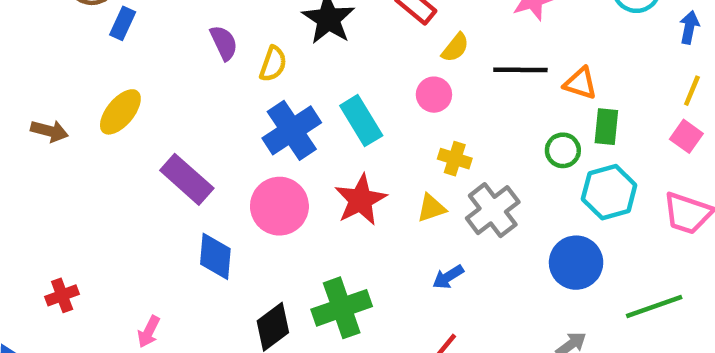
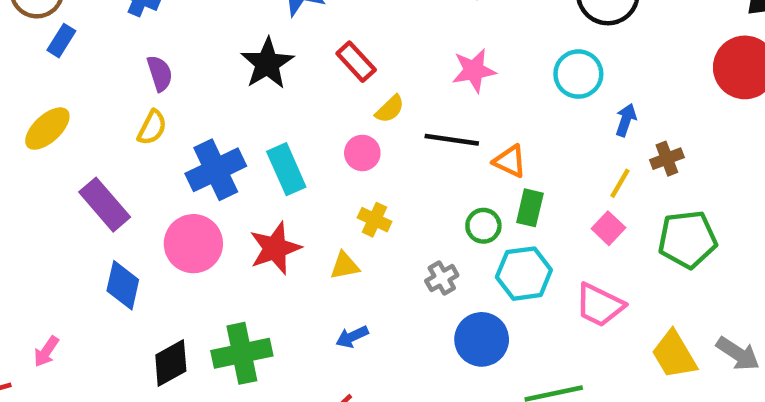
yellow semicircle: (273, 64) -> (152, 128), moved
gray cross: (493, 210) -> (442, 278), moved, size x0.6

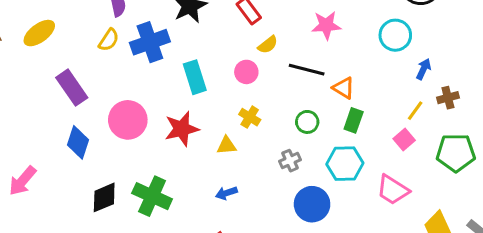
blue cross: (216, 170) -> (150, 42), moved
green circle: (483, 226) -> (307, 122), moved
pink arrow: (46, 351) -> (22, 181), size x1.5
green cross: (242, 353) -> (152, 196), turned 30

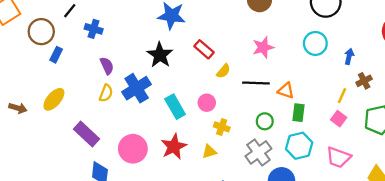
blue arrow: (424, 69) -> (349, 56), moved
pink circle: (246, 72) -> (207, 103), moved
gray cross: (290, 161) -> (258, 152), size x1.6

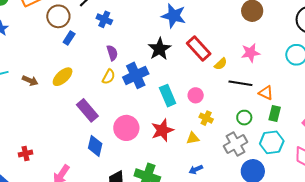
red rectangle: (204, 49) -> (199, 48), size x1.4
yellow semicircle: (223, 71) -> (221, 64), moved

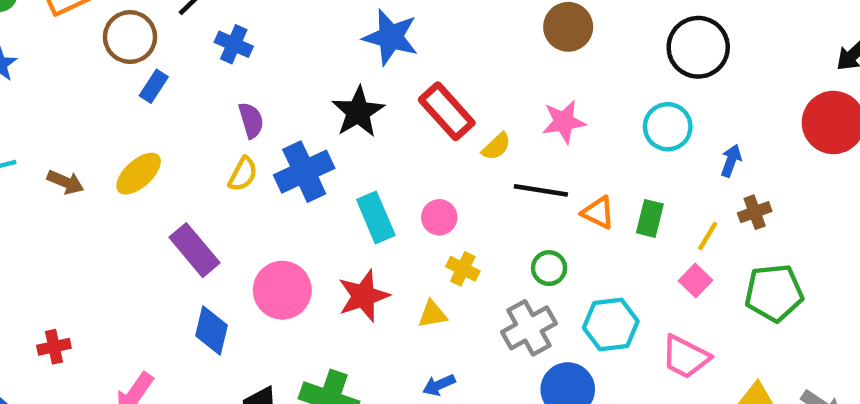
green rectangle: (275, 113) -> (650, 218), moved

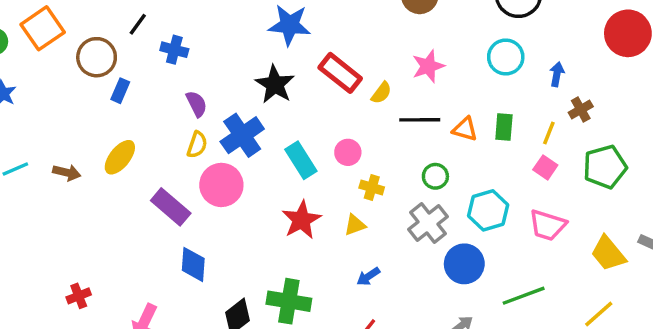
pink circle: (282, 290) -> (221, 185), moved

